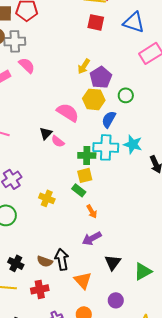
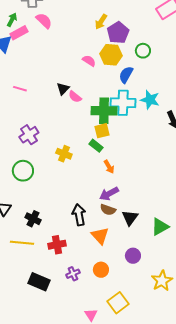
pink semicircle: (68, 112) -> (89, 61), moved, size x0.6
green cross: (87, 155) -> (104, 111), size x1.4
brown semicircle: (45, 261) -> (108, 210), moved

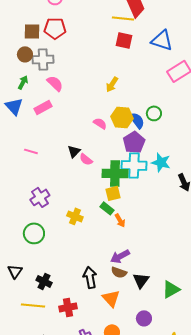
pink rectangle: (19, 33) -> (43, 107), moved
purple pentagon: (118, 33) -> (134, 142), moved
blue semicircle: (126, 75) -> (137, 120), moved, turned 114
orange arrow: (109, 167) -> (120, 220), moved

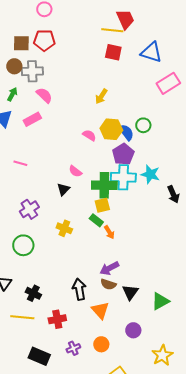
black triangle: (74, 151) -> (63, 189), moved

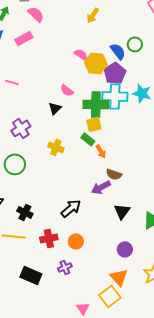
yellow hexagon: (111, 129) -> (96, 63), moved
brown semicircle: (108, 284) -> (114, 174), moved
black arrow: (79, 289) -> (71, 208), turned 60
orange triangle: (100, 310) -> (119, 277), moved
orange circle: (101, 344) -> (76, 241), moved

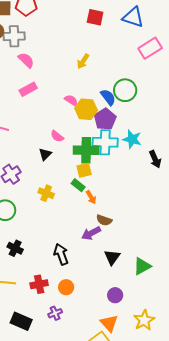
pink rectangle: (24, 38) -> (28, 89), moved
green circle: (135, 44) -> (125, 90), size x1.5
black arrow: (71, 208) -> (61, 254), turned -70
black cross: (25, 212) -> (15, 248), moved

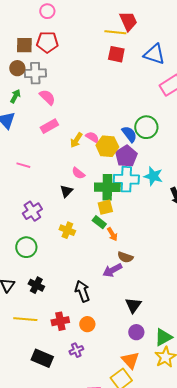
yellow arrow: (83, 61) -> (76, 140), moved
black triangle: (112, 257) -> (133, 305), moved
green triangle: (142, 266) -> (163, 337), moved

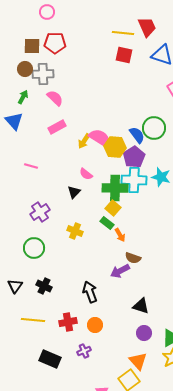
pink circle: (47, 11) -> (47, 12), moved
red trapezoid: (128, 21) -> (147, 27), moved
pink semicircle: (92, 137) -> (100, 138), size x1.6
yellow square: (105, 207) -> (113, 208), turned -35
black triangle: (133, 305) -> (141, 306), turned -48

